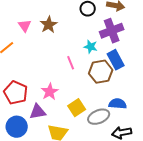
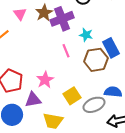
purple cross: (112, 31) -> (62, 19), moved

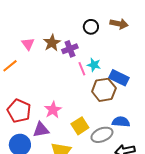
purple cross: (62, 19) -> (70, 49), size x0.7
blue rectangle: (111, 48) -> (119, 78), turned -36
pink line: (66, 51) -> (82, 69), moved

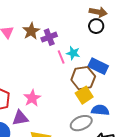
black circle: (91, 27) -> (96, 26), moved
yellow square: (80, 126) -> (84, 95), moved

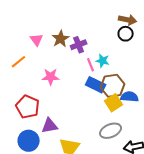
blue rectangle: (98, 66) -> (96, 85), moved
pink star: (32, 98) -> (51, 77), moved, turned 30
blue semicircle: (100, 110) -> (130, 97), moved

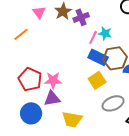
pink line: (91, 65) -> (93, 37), turned 48
pink star: (51, 77) -> (53, 80), moved
yellow square: (114, 103) -> (97, 80), moved

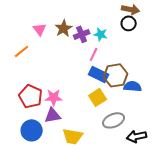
cyan star: (105, 33) -> (101, 34), moved

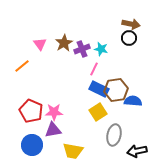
gray ellipse: (114, 120) -> (114, 135), turned -55

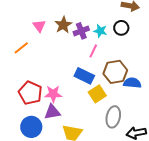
black circle: (129, 38) -> (121, 28), moved
blue rectangle: (99, 89) -> (84, 76), moved

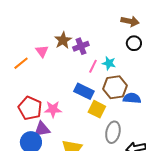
pink triangle: (39, 26) -> (42, 51), moved
black circle: (121, 28) -> (134, 43), moved
cyan star: (100, 31) -> (109, 63), moved
yellow square: (97, 94) -> (97, 109), turned -30
purple triangle: (52, 112) -> (42, 129), moved

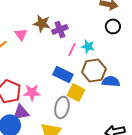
brown star: (63, 40) -> (42, 23), turned -30
gray ellipse: (113, 132) -> (62, 107), moved

